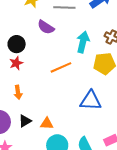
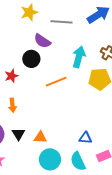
black circle: (17, 44) -> (31, 59), moved
blue triangle: (91, 101) -> (85, 138), moved, size x0.6
black triangle: (25, 121) -> (18, 134), turned -32

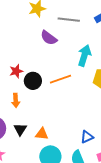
black circle: (31, 59) -> (33, 81), moved
blue triangle: (85, 138) -> (87, 137), turned -32

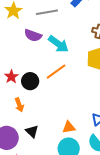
cyan arrow: (84, 56) -> (58, 44), moved, turned 125
orange triangle: (42, 134) -> (69, 127), moved

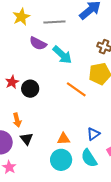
orange line: (56, 72) -> (76, 89), moved, turned 65
orange arrow: (19, 105) -> (17, 120), moved

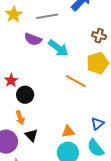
black circle: (30, 89) -> (25, 95), moved

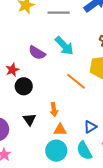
purple semicircle: (33, 39) -> (37, 53), moved
orange arrow: (20, 118) -> (54, 109), moved
black triangle: (31, 135) -> (29, 120), moved

